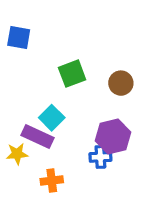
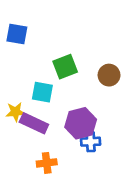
cyan square: (52, 118) -> (42, 92), moved, turned -35
purple hexagon: (113, 137) -> (81, 123), moved
yellow star: (17, 154) -> (15, 112), moved

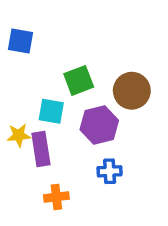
brown circle: (109, 75) -> (132, 91), size x1.4
purple rectangle: (34, 123) -> (41, 149), turned 56
purple hexagon: (81, 123) -> (99, 125), moved

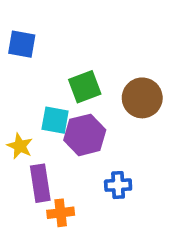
purple hexagon: (99, 125) -> (85, 135), moved
yellow star: (19, 135) -> (20, 146), turned 30
purple rectangle: (41, 149) -> (40, 183), moved

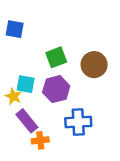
cyan square: (55, 120) -> (26, 84), moved
purple rectangle: (40, 183) -> (27, 121), turned -30
blue cross: (118, 185) -> (78, 122), size x1.5

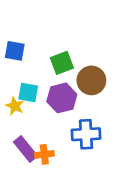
blue square: (15, 29) -> (15, 51), moved
brown circle: (94, 65) -> (91, 80), moved
purple rectangle: (27, 121) -> (26, 149), moved

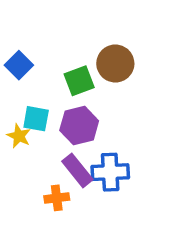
blue square: (15, 51) -> (19, 65), turned 35
brown circle: (91, 80) -> (115, 64), moved
purple rectangle: (26, 149) -> (77, 170), moved

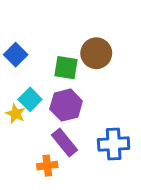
green square: (79, 81) -> (66, 68), turned 30
cyan square: (36, 119) -> (30, 99), turned 35
blue cross: (110, 172) -> (114, 144), moved

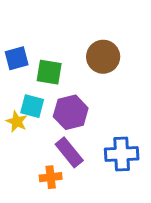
blue square: (16, 55) -> (17, 58), turned 30
green square: (66, 68) -> (49, 72), moved
cyan square: (30, 99) -> (32, 106), turned -30

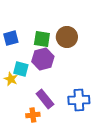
green square: (49, 72) -> (42, 39), moved
purple hexagon: (71, 112) -> (43, 59), moved

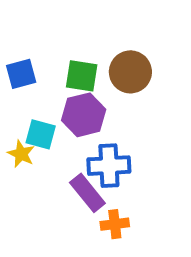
blue cross: (79, 100) -> (109, 166), moved
orange cross: (33, 115) -> (115, 224), moved

